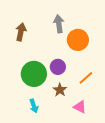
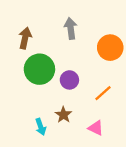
orange circle: (78, 40) -> (110, 48), moved
green circle: (34, 74) -> (39, 69), moved
brown star: (60, 90) -> (63, 115), moved

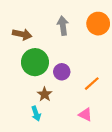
brown arrow: (25, 38) -> (22, 34), turned 90
orange circle: (110, 48) -> (98, 24), moved
brown star: (63, 115) -> (45, 94), moved

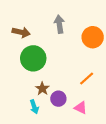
orange circle: (98, 24) -> (93, 37), moved
purple circle: (62, 72) -> (58, 99), moved

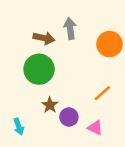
brown arrow: (21, 32) -> (44, 38), moved
cyan arrow: (34, 107) -> (19, 127), moved

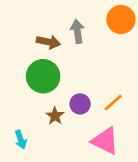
orange circle: (110, 44) -> (121, 19), moved
purple circle: (69, 117) -> (80, 104), moved
pink triangle: (95, 128) -> (105, 141), size x1.6

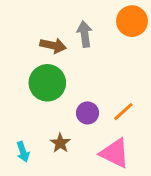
brown star: (55, 116) -> (60, 143), moved

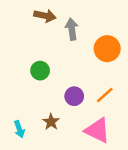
orange circle: (132, 21) -> (107, 49), moved
brown arrow: (53, 46) -> (45, 16), moved
green circle: (47, 83) -> (40, 71), size x0.6

